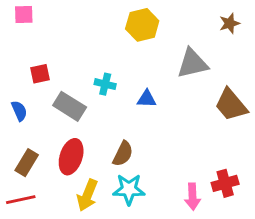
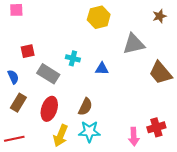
brown rectangle: (27, 163) -> (18, 103), moved

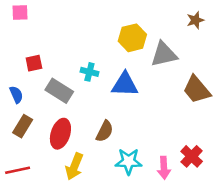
yellow hexagon: (99, 17) -> (132, 38), moved
blue triangle: (102, 69) -> (125, 84), size x1.6
red cross: (156, 127) -> (192, 156), turned -30
cyan star: (89, 131) -> (129, 161), moved

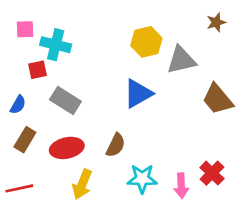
pink square: (20, 13) -> (25, 29), moved
cyan cross: (89, 72) -> (56, 45), moved, size x1.5
blue triangle: (125, 84) -> (138, 94), turned -32
blue semicircle: (16, 95) -> (18, 105), turned 54
red ellipse: (60, 134) -> (67, 148), turned 60

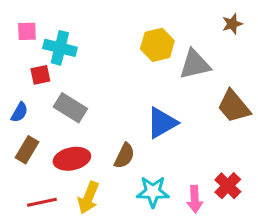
blue triangle: (138, 94) -> (162, 123), moved
red line: (19, 188) -> (42, 202), moved

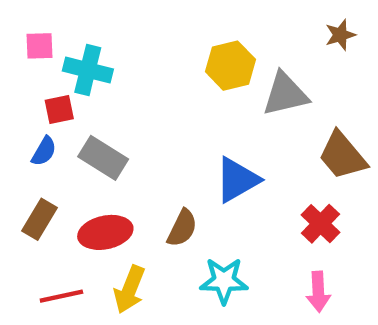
blue semicircle: (19, 112) -> (44, 151), moved
red cross: (228, 186) -> (320, 224), moved
pink arrow: (195, 199) -> (318, 292), moved

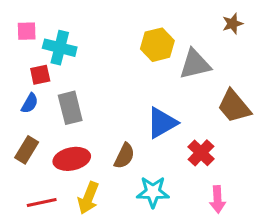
gray rectangle: (103, 158) -> (70, 108), turned 44
red cross: (320, 224) -> (201, 153), moved

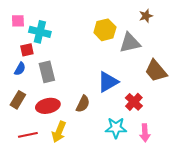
brown star: (233, 24) -> (146, 16), moved
cyan star: (153, 192) -> (116, 128), moved

